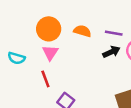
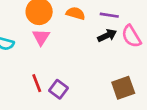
red line: (45, 79) -> (37, 83), moved

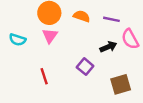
black arrow: (107, 36) -> (108, 47), moved
purple square: (58, 89) -> (85, 67), moved

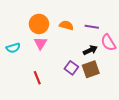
cyan semicircle: (17, 40) -> (13, 48), turned -32
brown square: (121, 84) -> (91, 69), moved

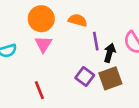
purple line: (92, 27) -> (96, 41), moved, turned 72
black arrow: (90, 50) -> (110, 53), turned -48

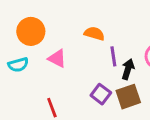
orange circle: (41, 19) -> (31, 31), moved
pink triangle: (43, 44) -> (57, 59), turned -36

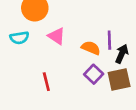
orange semicircle: (94, 34) -> (91, 48), moved

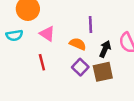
purple line: (109, 40) -> (90, 25), moved
red line: (46, 82) -> (42, 62), moved

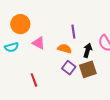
red line: (42, 62) -> (34, 80), moved

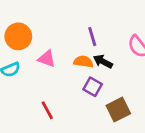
black arrow: (88, 50) -> (103, 62), moved, turned -72
brown square: (88, 69) -> (118, 109), moved

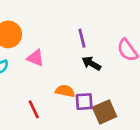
orange semicircle: (83, 62) -> (65, 91), moved
purple square: (93, 87) -> (84, 102), moved, turned -36

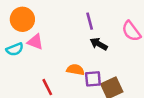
pink triangle: (35, 58) -> (35, 42), moved

